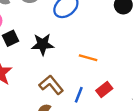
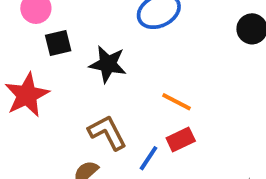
red rectangle: (104, 90) -> (181, 140), moved

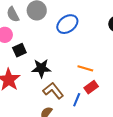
black star: (108, 64) -> (41, 68), moved

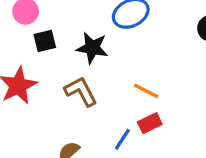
black star: (41, 68) -> (92, 48), moved
brown L-shape: (53, 91) -> (81, 91), moved

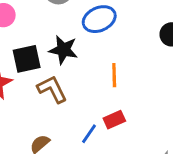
black square: (45, 41) -> (27, 59), moved, size x1.4
orange line: (146, 91) -> (114, 75), moved, turned 60

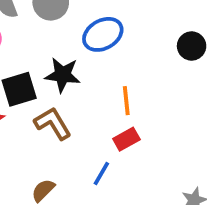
red rectangle: (114, 120) -> (126, 139), moved

